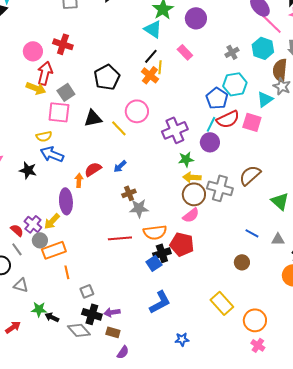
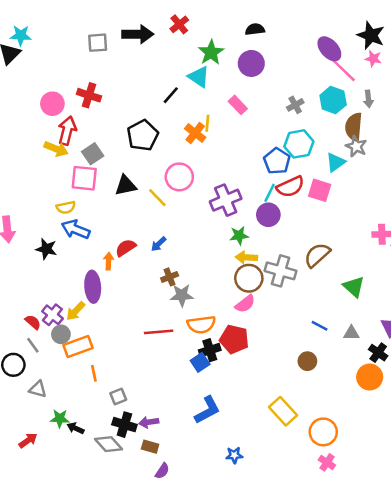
black line: (151, 56) -> (171, 95), moved

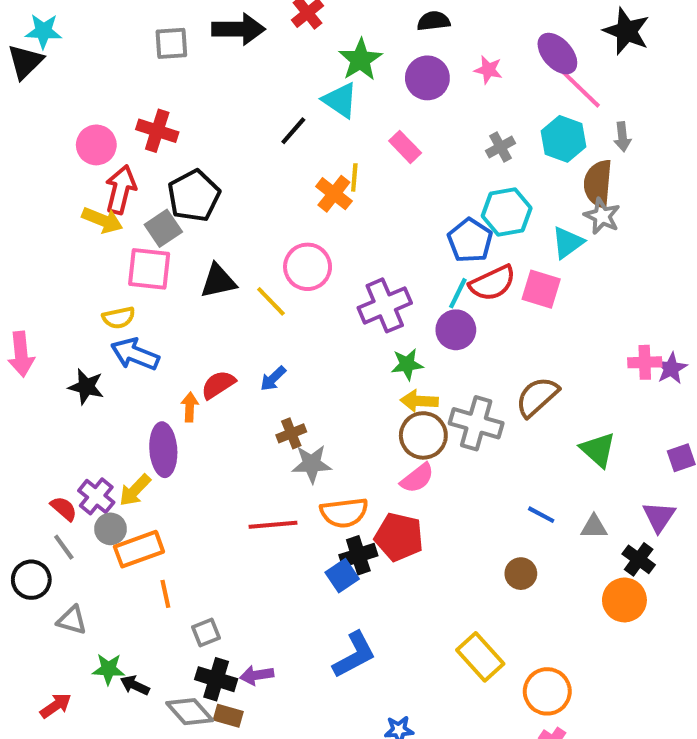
pink star: (373, 59) -> (488, 70), moved
black pentagon: (143, 135) -> (194, 196), moved
brown rectangle: (150, 447) -> (228, 716), moved

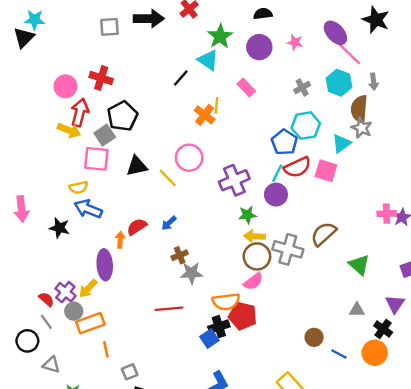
orange semicircle: (344, 513) -> (226, 302), moved
blue line: (541, 515) -> (339, 354), moved

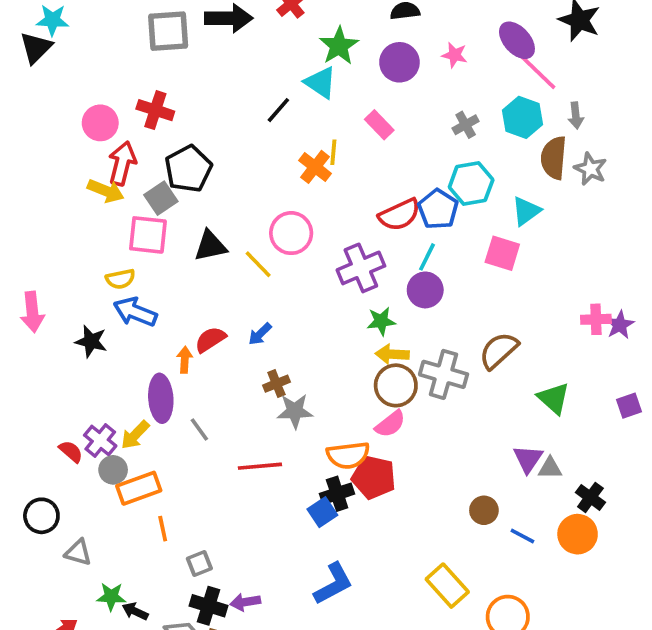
gray square: (109, 27) -> (168, 31), size x1.4
gray star: (362, 128) -> (590, 169), moved
red semicircle: (297, 167) -> (399, 215), moved
purple triangle: (395, 304) -> (528, 459), moved
gray line: (46, 322) -> (199, 429), moved

